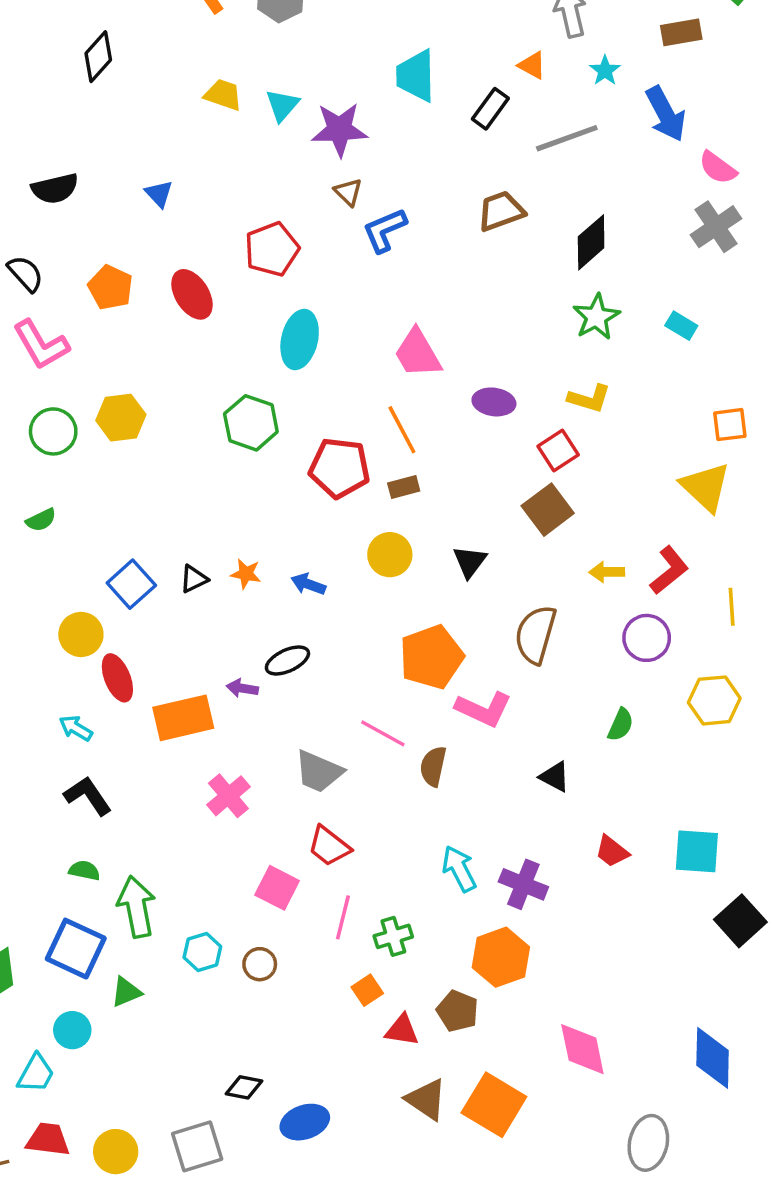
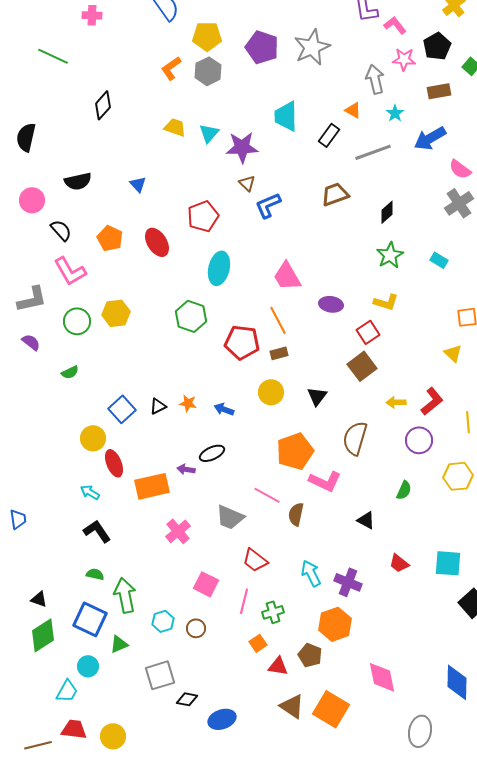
blue arrow: (666, 114) -> (430, 138), turned 88
black diamond: (591, 242) -> (387, 212), size x0.7
yellow triangle: (706, 487) -> (453, 353), size x0.6
red trapezoid: (329, 846) -> (255, 560), moved
gray square: (197, 1146) -> (160, 675), moved

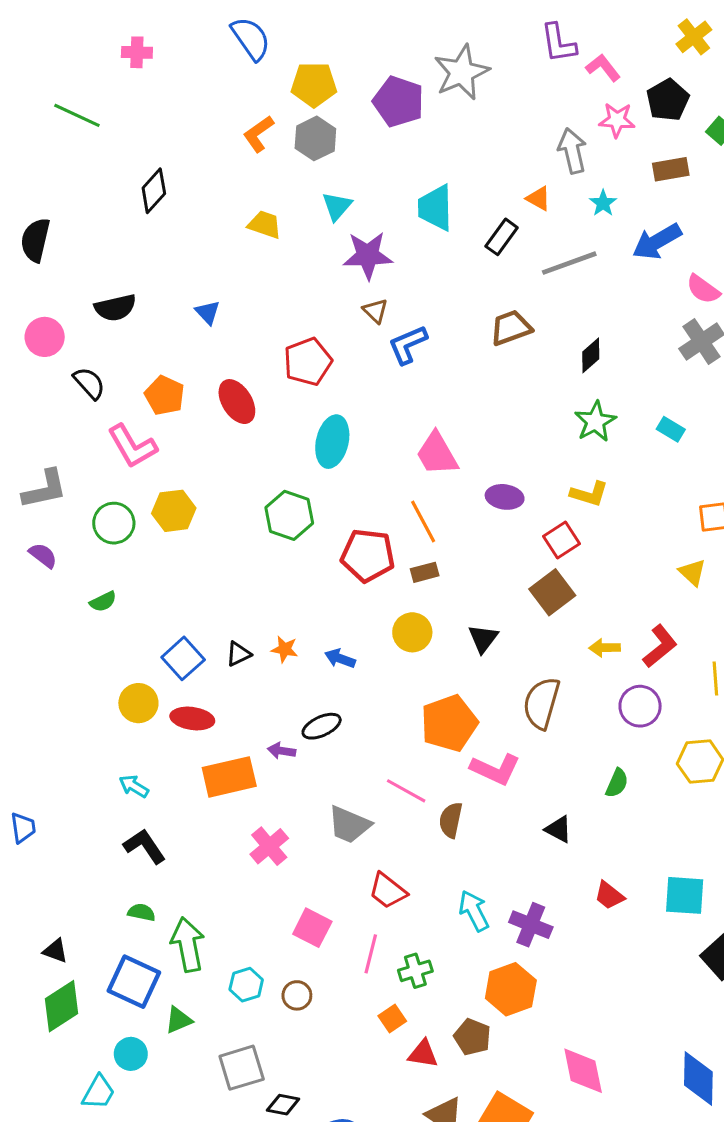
gray star: (312, 47) -> (462, 72), moved
cyan triangle: (209, 133) -> (337, 206), moved
pink L-shape: (70, 271) -> (132, 446), moved
red ellipse: (114, 463) -> (192, 718), moved, turned -60

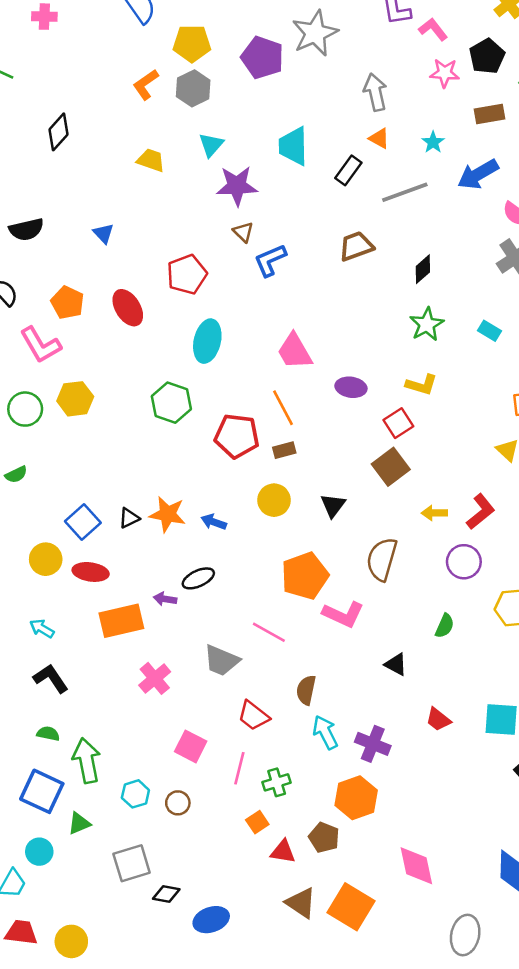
gray arrow: (572, 151) -> (375, 92), moved
orange star: (285, 649) -> (168, 514), size x1.6
brown semicircle: (451, 820) -> (306, 690), moved

